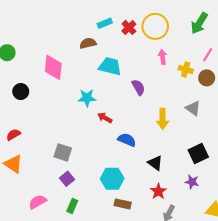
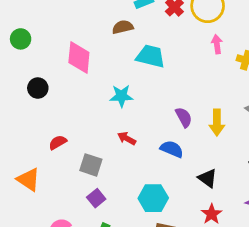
purple semicircle: (138, 87) -> (184, 117), moved
red arrow: (105, 118) -> (127, 138), moved
red semicircle: (13, 135) -> (58, 142), moved

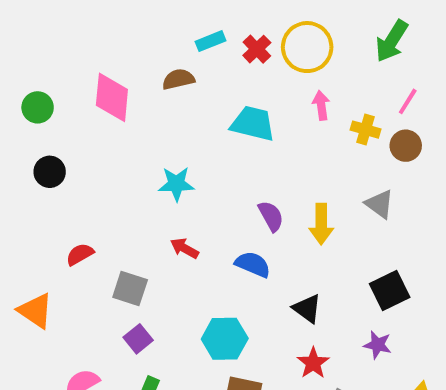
green circle: (21, 39) -> (38, 107), moved
cyan trapezoid: (151, 56) -> (253, 124), moved
pink diamond: (79, 58) -> (112, 97), moved

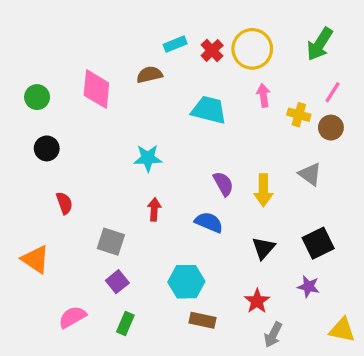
red arrow: (184, 248) -> (154, 209), turned 65
red semicircle: (80, 254) -> (64, 203), moved, turned 100
black triangle: (307, 309) -> (263, 248), moved, turned 35

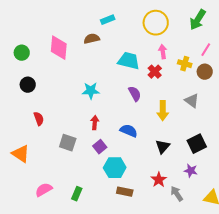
red cross: (212, 50) -> (155, 72), moved
purple semicircle: (223, 184) -> (135, 94), moved
purple square: (117, 282) -> (100, 147), moved
gray arrow: (273, 335) -> (177, 194), moved, turned 119

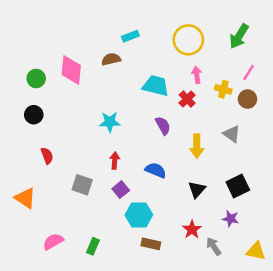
green circle: (22, 53) -> (36, 78), moved

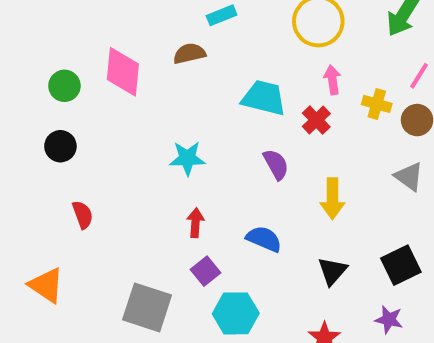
gray triangle: (232, 134) -> (409, 176), moved
gray square: (82, 185) -> (147, 307), moved, size x1.4

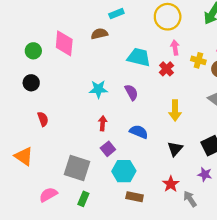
purple semicircle: (276, 164) -> (131, 92), moved

